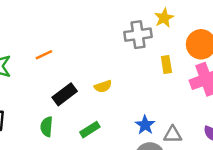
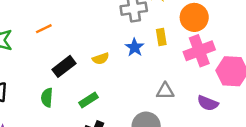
blue star: (145, 125) -> (135, 47), moved
gray triangle: (173, 135) -> (165, 91), moved

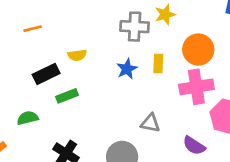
yellow semicircle: (101, 59) -> (77, 55), moved
green semicircle: (47, 98) -> (28, 118), moved, turned 60
green rectangle: (88, 100) -> (67, 96), moved

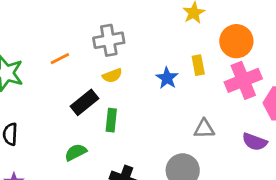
gray cross: (135, 27) -> (109, 40), moved
green rectangle: (67, 96) -> (111, 120), turned -50

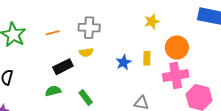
green rectangle: (111, 120) -> (86, 98), moved, turned -56
green semicircle: (76, 152) -> (53, 91), moved

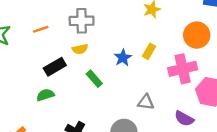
orange circle: (177, 48) -> (197, 35), moved
yellow rectangle: (147, 58) -> (149, 51), turned 32
green rectangle: (86, 98) -> (94, 79), moved

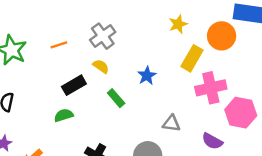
gray cross: (82, 21) -> (103, 36), turned -35
orange circle: (197, 35) -> (222, 36), moved
yellow semicircle: (80, 49) -> (101, 66), turned -133
yellow rectangle: (149, 51) -> (192, 58), moved, size x1.5

